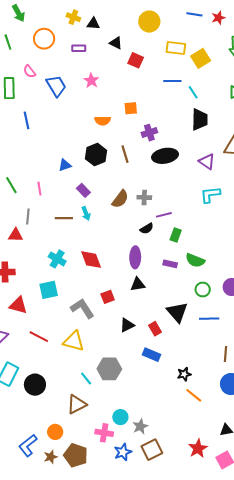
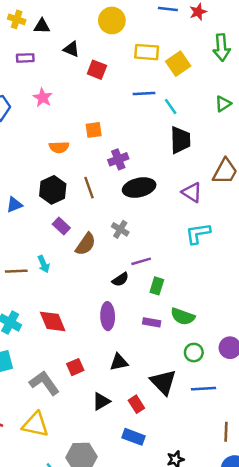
purple rectangle: (83, 190) -> (61, 226), moved
gray cross: (144, 197) -> (120, 229), moved, turned 32
black triangle: (138, 284) -> (119, 362), moved

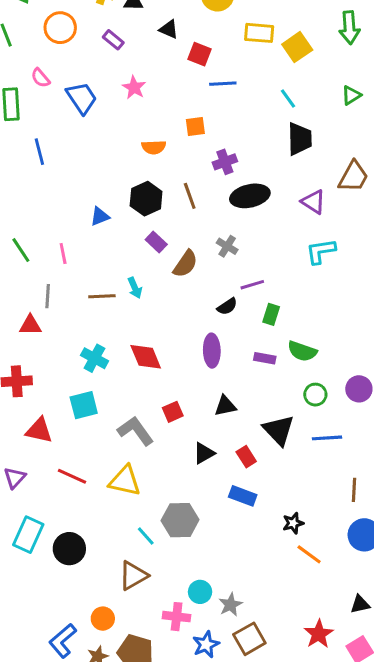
purple rectangle: (25, 58) -> (113, 40), turned 42
blue line: (144, 93) -> (223, 84), moved

